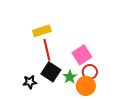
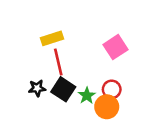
pink square: (82, 55) -> (115, 47), moved
black star: (30, 82) -> (37, 88), moved

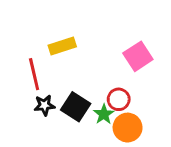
red line: (58, 62) -> (34, 74), moved
red circle: (112, 89) -> (119, 99), moved

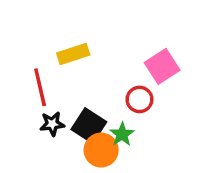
red circle: (119, 99) -> (139, 99), moved
orange circle: (128, 128) -> (101, 150), moved

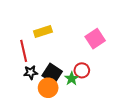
red circle: (139, 99) -> (82, 70), moved
orange circle: (101, 150) -> (48, 88), moved

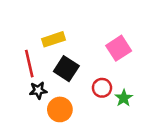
black square: (52, 73) -> (66, 69), moved
green star: (72, 79) -> (124, 98), moved

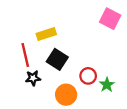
pink square: (119, 48) -> (110, 19), moved, turned -30
orange circle: (60, 109) -> (66, 95), moved

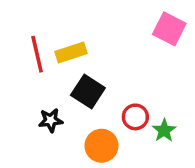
red line: (25, 55) -> (37, 54), moved

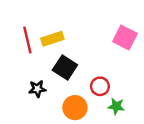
pink square: (169, 29) -> (125, 37), moved
green star: (164, 130) -> (116, 106), moved, turned -30

